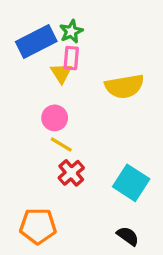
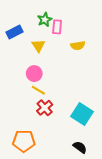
blue rectangle: (36, 41) -> (15, 32), moved, size x0.7
pink rectangle: (71, 58) -> (57, 27), moved
yellow semicircle: (124, 86) -> (78, 46), moved, size x0.6

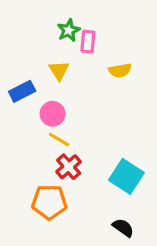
blue rectangle: (15, 32) -> (22, 91), moved
orange pentagon: (24, 141) -> (49, 202), moved

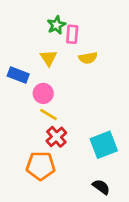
yellow semicircle: (120, 70) -> (88, 58), moved
blue rectangle: (22, 91) -> (18, 75), turned 48
cyan square: (126, 176) -> (104, 145), turned 36

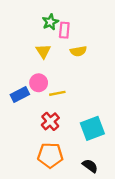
blue rectangle: (18, 75) -> (20, 94), moved, turned -48
yellow line: (48, 114) -> (57, 93), moved, turned -42
orange pentagon: (41, 166) -> (50, 155), moved

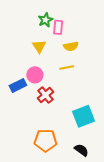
yellow line: (57, 93) -> (67, 68), moved
red cross: (50, 121) -> (45, 95), moved

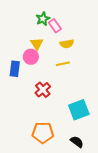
pink rectangle: (58, 27) -> (55, 26), turned -40
pink circle: (35, 75) -> (31, 57), moved
blue rectangle: (18, 85) -> (15, 69), moved, turned -56

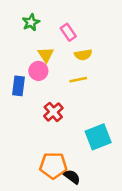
green star: (43, 19) -> (31, 22), moved
black semicircle: (77, 142) -> (72, 177), moved

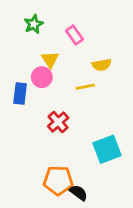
yellow semicircle: (83, 55) -> (102, 65), moved

